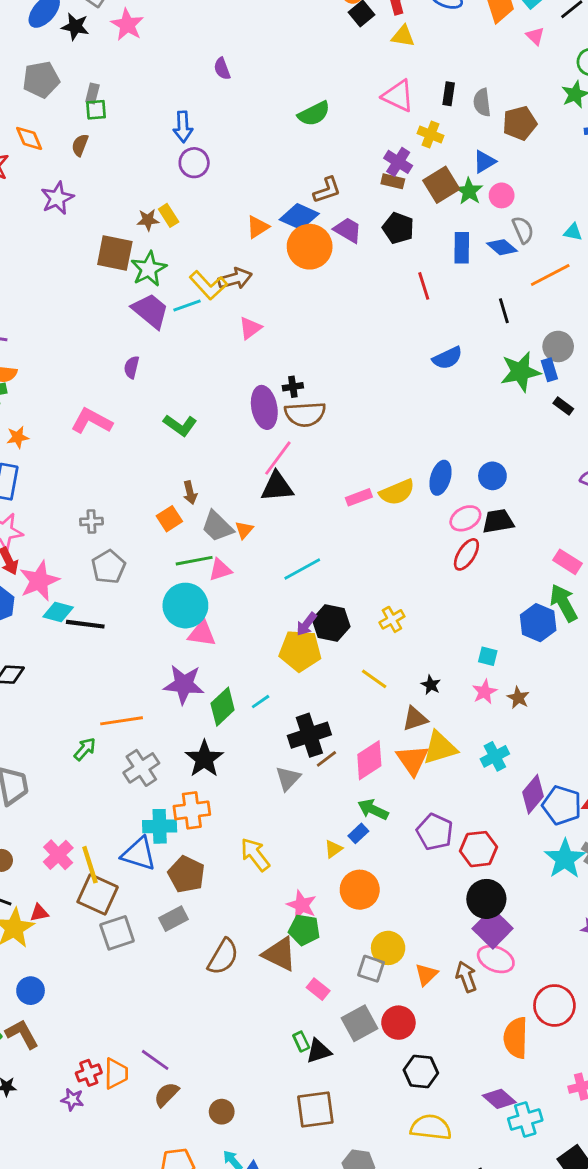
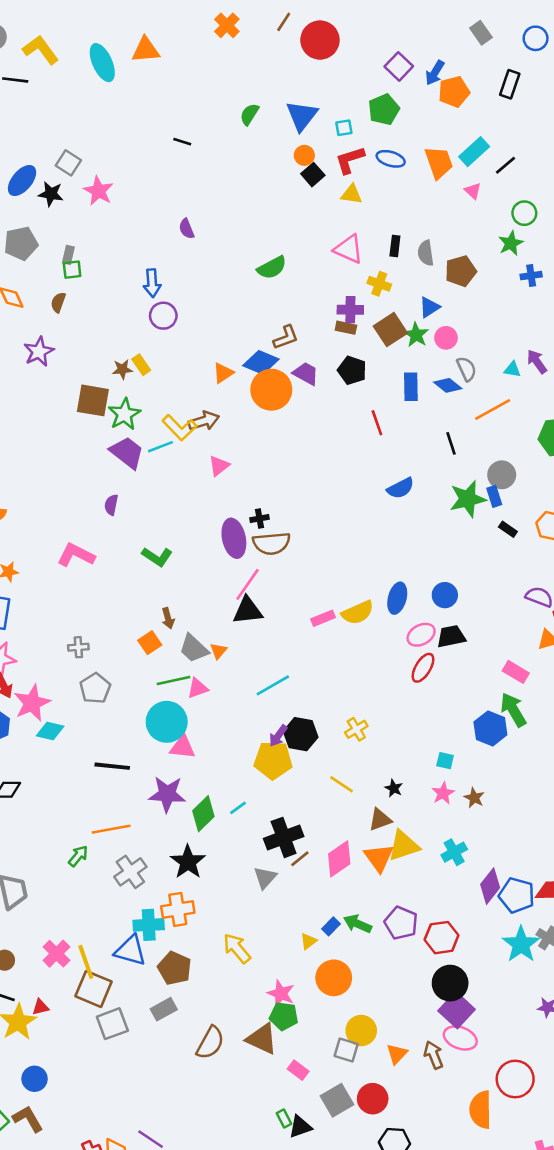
purple cross: (398, 162) -> (350, 310), turned -30
black line: (85, 624) -> (112, 766), moved
green arrow: (373, 809) -> (358, 924), moved

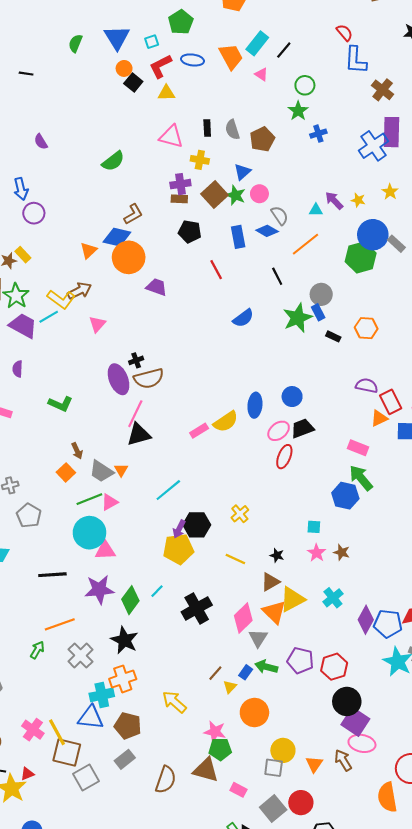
purple trapezoid: (306, 373) -> (157, 287), moved
brown line: (300, 859) -> (215, 673), moved
gray triangle: (265, 878) -> (258, 638), moved

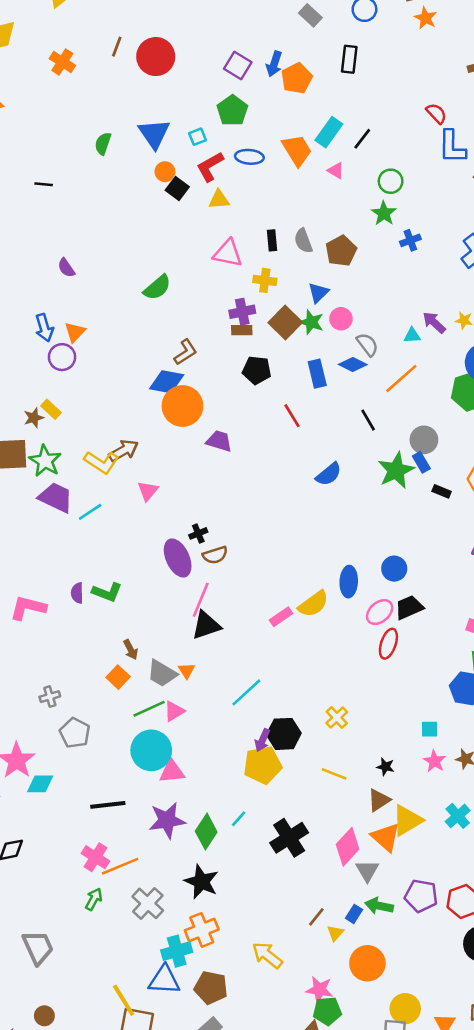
orange triangle: (88, 250) -> (75, 332), moved
cyan line: (49, 317) -> (90, 512), moved
purple semicircle: (18, 369) -> (77, 593), moved
brown semicircle: (149, 378) -> (215, 555), size x0.7
pink cross: (33, 730) -> (96, 857), moved

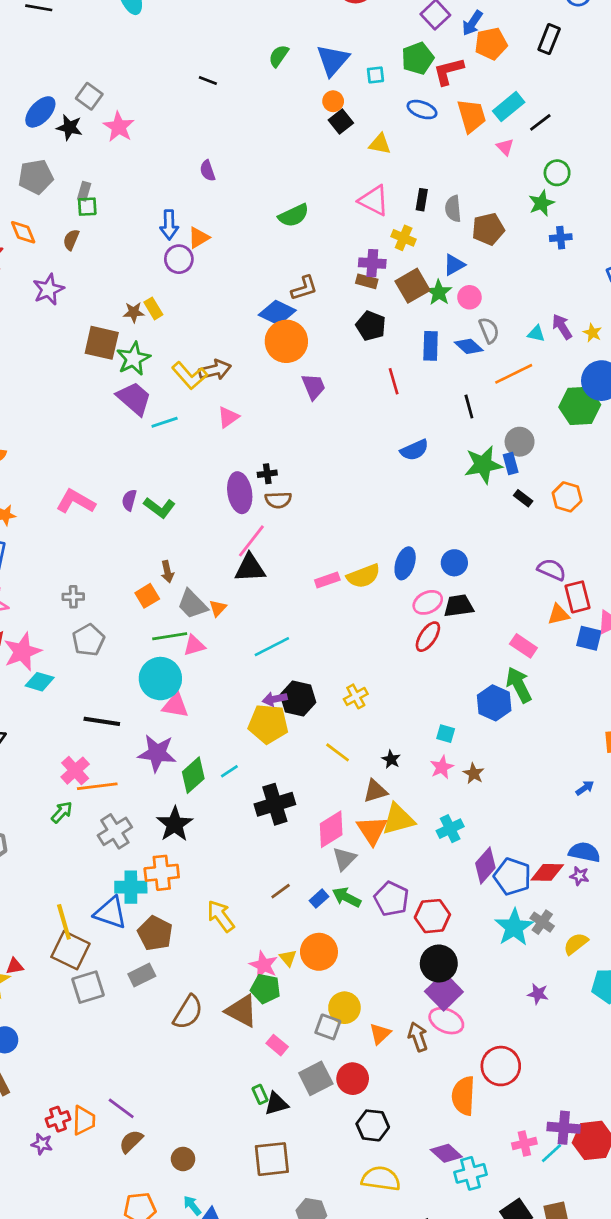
red L-shape: (210, 167) -> (448, 71), moved
purple trapezoid: (219, 441) -> (314, 387), turned 36
purple arrow: (262, 740) -> (275, 699), turned 40
yellow triangle: (335, 933) -> (288, 958), moved, turned -36

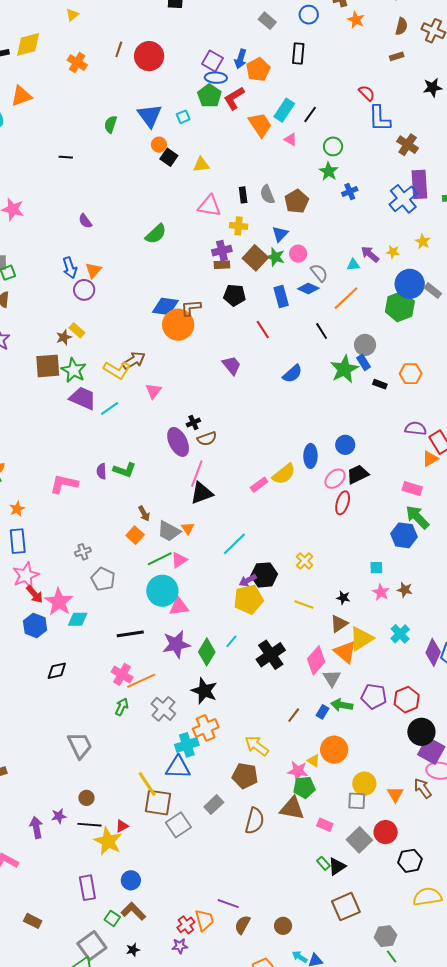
blue ellipse: (422, 110) -> (216, 78), moved
brown L-shape: (304, 288) -> (191, 308), moved, turned -150
purple trapezoid: (314, 387) -> (232, 365), moved
brown pentagon: (155, 933) -> (245, 776), moved

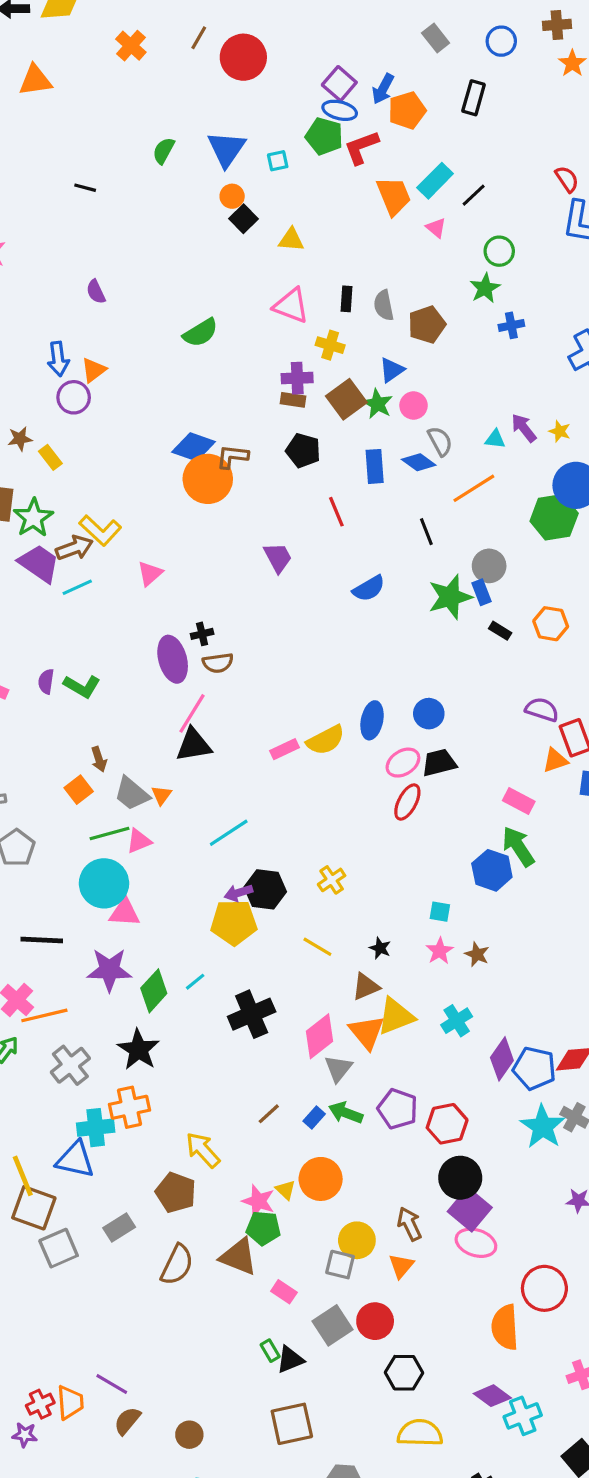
green pentagon: (209, 96) -> (324, 136), turned -30
brown star: (64, 337) -> (20, 439), moved
brown arrow: (134, 360) -> (74, 548), moved
brown arrow: (423, 788) -> (409, 1224), moved

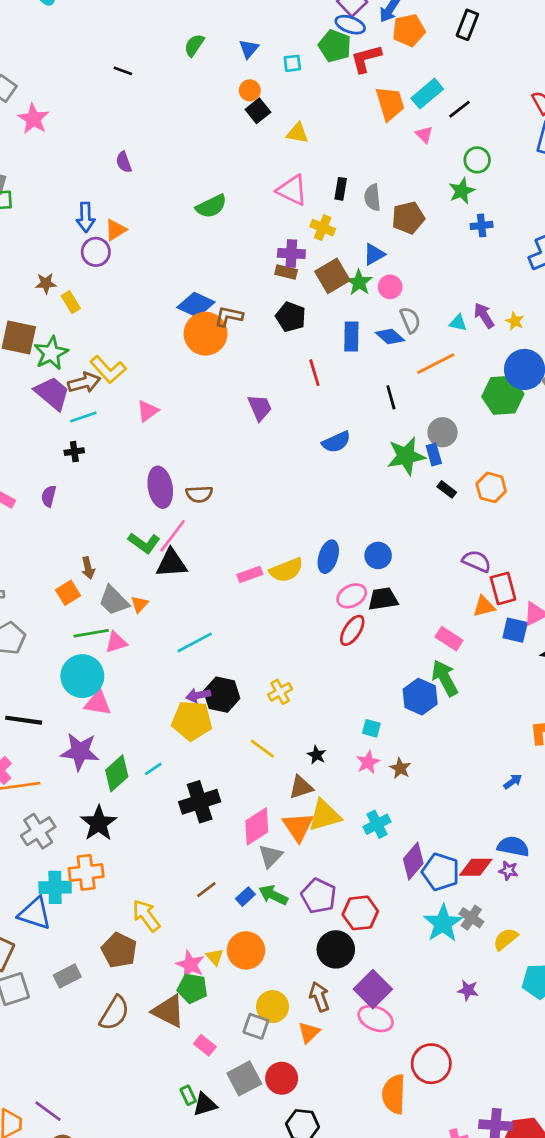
blue triangle: (226, 149) -> (249, 49), size x0.6
black cross: (202, 634) -> (74, 452), moved
green L-shape: (82, 686) -> (144, 543), moved
black circle: (460, 1178) -> (336, 949), moved

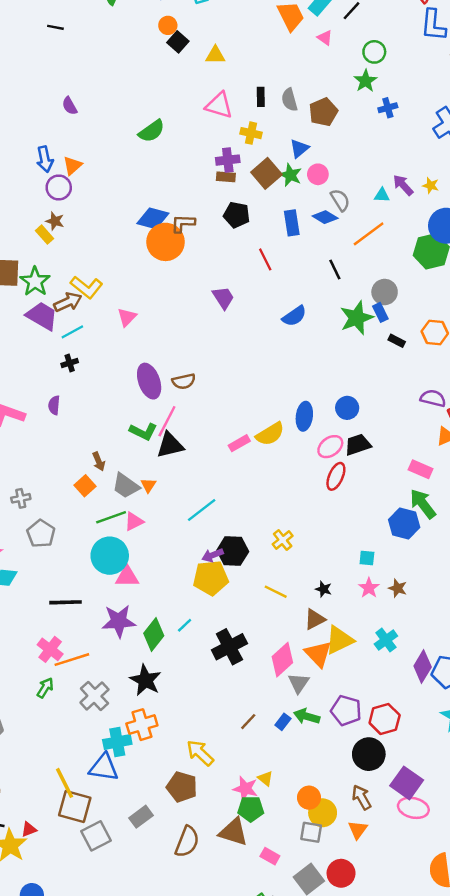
brown star: (46, 283) -> (55, 221), moved, turned 30
orange circle: (246, 950) -> (309, 798), moved, size x0.7

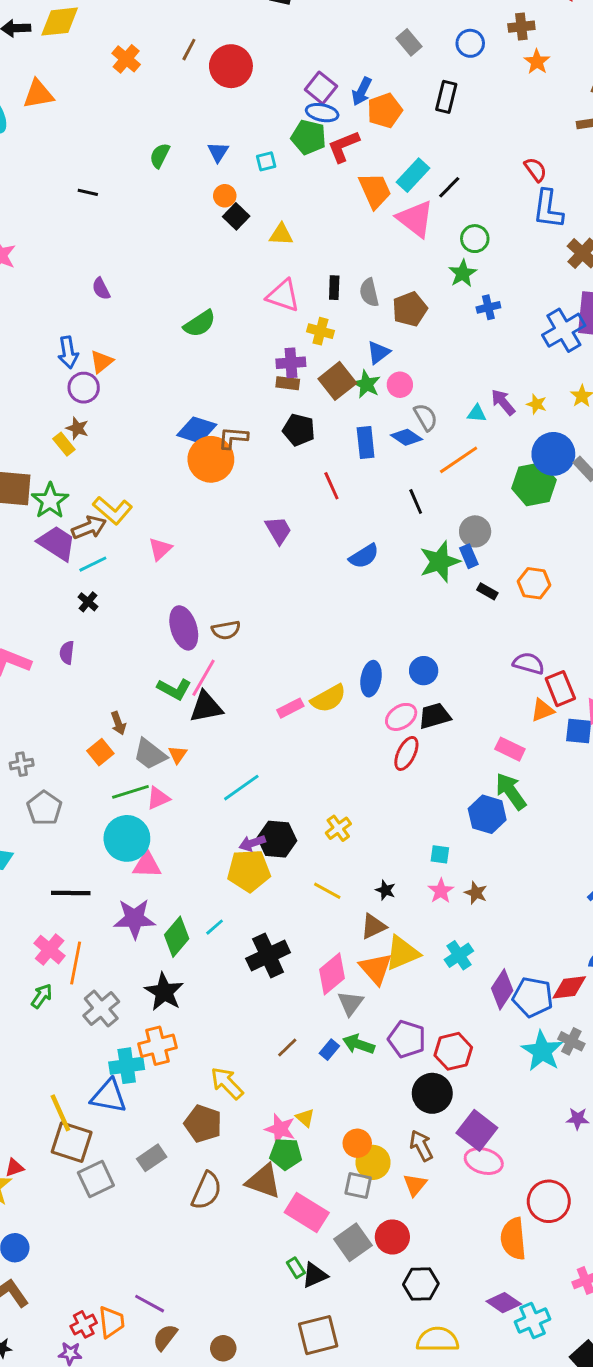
pink triangle: (325, 38) -> (415, 219), size x2.0
black cross: (70, 363) -> (88, 602), turned -35
orange line: (72, 660) -> (76, 963), turned -64
pink rectangle: (270, 856) -> (307, 1212), size x1.8

